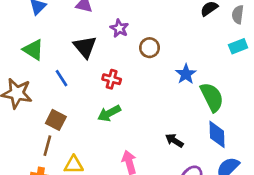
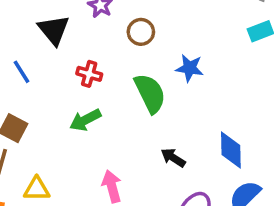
blue star: (186, 74) -> (190, 68), turned -30
green semicircle: (212, 97) -> (150, 93), moved

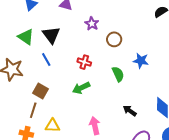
black triangle: (54, 30) -> (51, 35), moved
green semicircle: (150, 93) -> (118, 74), size x0.7

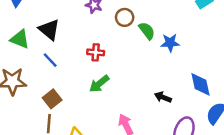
blue star: (141, 61) -> (170, 43), moved
green semicircle: (118, 74) -> (147, 31), moved
brown square: (41, 91) -> (52, 99), turned 35

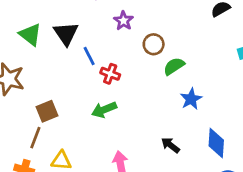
green semicircle: (147, 31) -> (174, 66), turned -102
blue star: (170, 43) -> (191, 99), moved, turned 30
blue line: (50, 60) -> (89, 56), moved

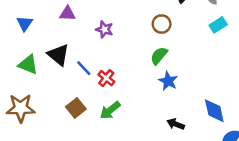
brown circle: (154, 44) -> (162, 24), moved
red cross: (110, 74) -> (106, 78), turned 35
blue star: (191, 99) -> (168, 81), moved
brown square: (47, 111) -> (76, 108), moved

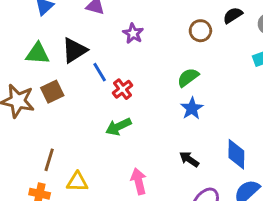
brown circle: (162, 24) -> (200, 31), moved
black triangle: (58, 55) -> (74, 50), turned 35
green triangle: (28, 65) -> (38, 54), turned -30
brown square: (76, 108) -> (52, 92), moved

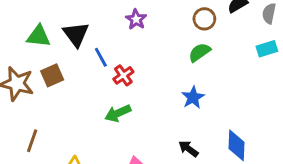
black triangle: (74, 50) -> (76, 34), turned -36
green semicircle: (188, 77) -> (200, 52), moved
brown line: (49, 160) -> (32, 141), moved

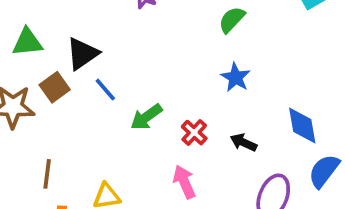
black triangle: (76, 34) -> (82, 54), moved, turned 44
blue line: (101, 57) -> (105, 90), moved
red cross: (123, 75) -> (194, 133), moved

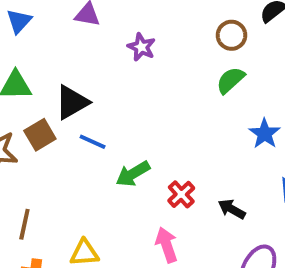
blue star: (236, 77) -> (265, 134), moved
blue line: (105, 90) -> (93, 142), turned -30

